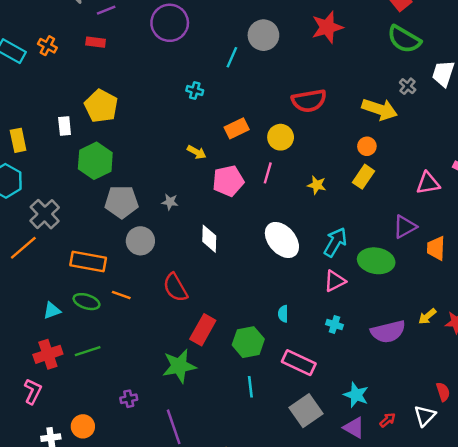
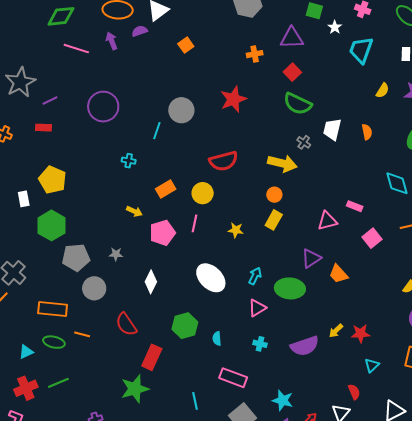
white diamond: (209, 239) -> (151, 282), turned 30
cyan arrow: (335, 242) -> (255, 276), size x0.7
orange trapezoid: (436, 248) -> (338, 274), turned -40
green hexagon: (248, 342) -> (185, 326), moved

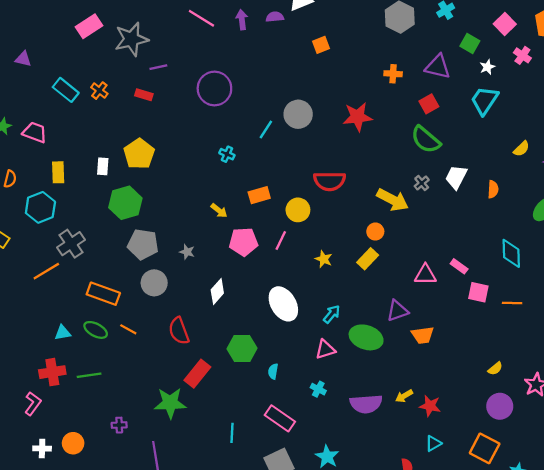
cyan trapezoid: (361, 50) -> (484, 100), moved
pink square: (372, 238) -> (478, 292), moved, turned 36
orange trapezoid: (338, 274) -> (423, 335), turned -70

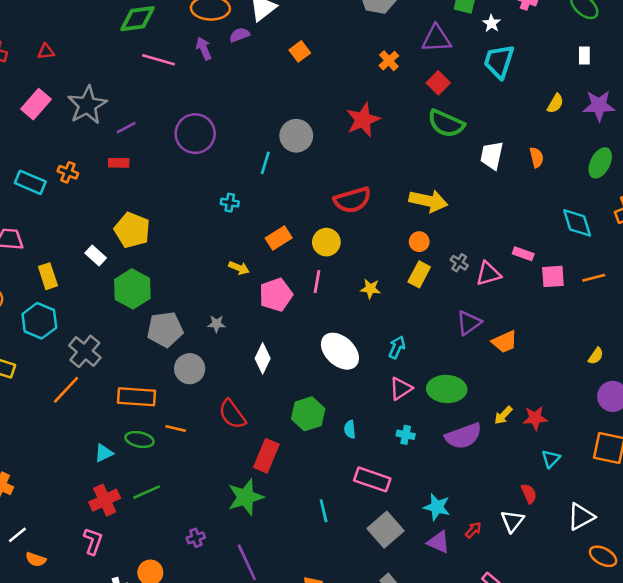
orange cross: (393, 74) -> (389, 61), turned -30
white rectangle: (103, 166) -> (96, 256), turned -36
gray cross: (422, 183) -> (459, 263), moved
green ellipse: (366, 337) -> (447, 389), moved

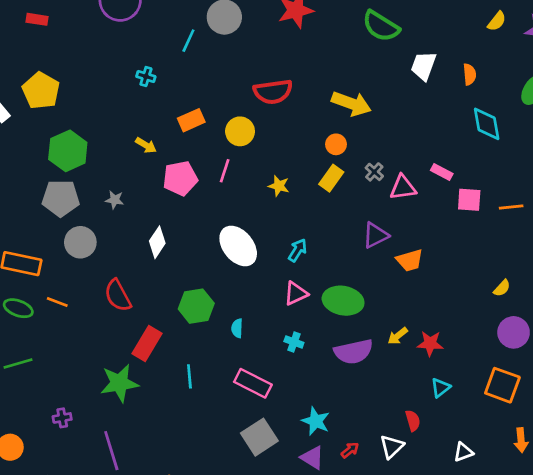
cyan diamond: (577, 223) -> (487, 124), moved
green hexagon: (132, 289) -> (68, 151), moved
cyan line: (324, 511) -> (189, 376), moved
white triangle: (581, 517) -> (463, 452), size x0.7

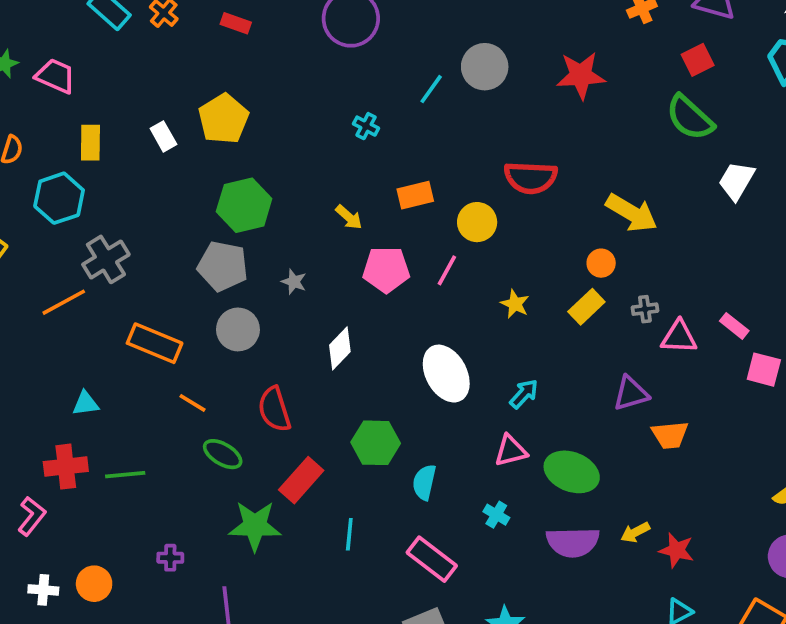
gray cross: (374, 172) -> (645, 309), turned 30
green ellipse: (18, 308) -> (223, 454), moved
cyan semicircle: (237, 328) -> (424, 482), size x1.4

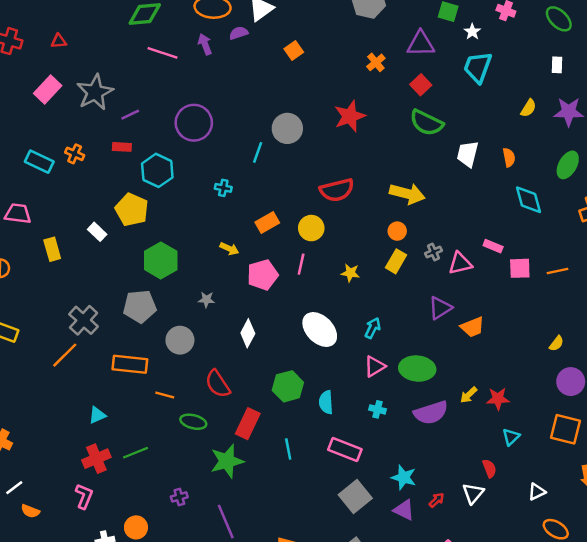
cyan hexagon: (59, 198) -> (157, 170), moved
gray pentagon: (223, 266) -> (140, 306), moved

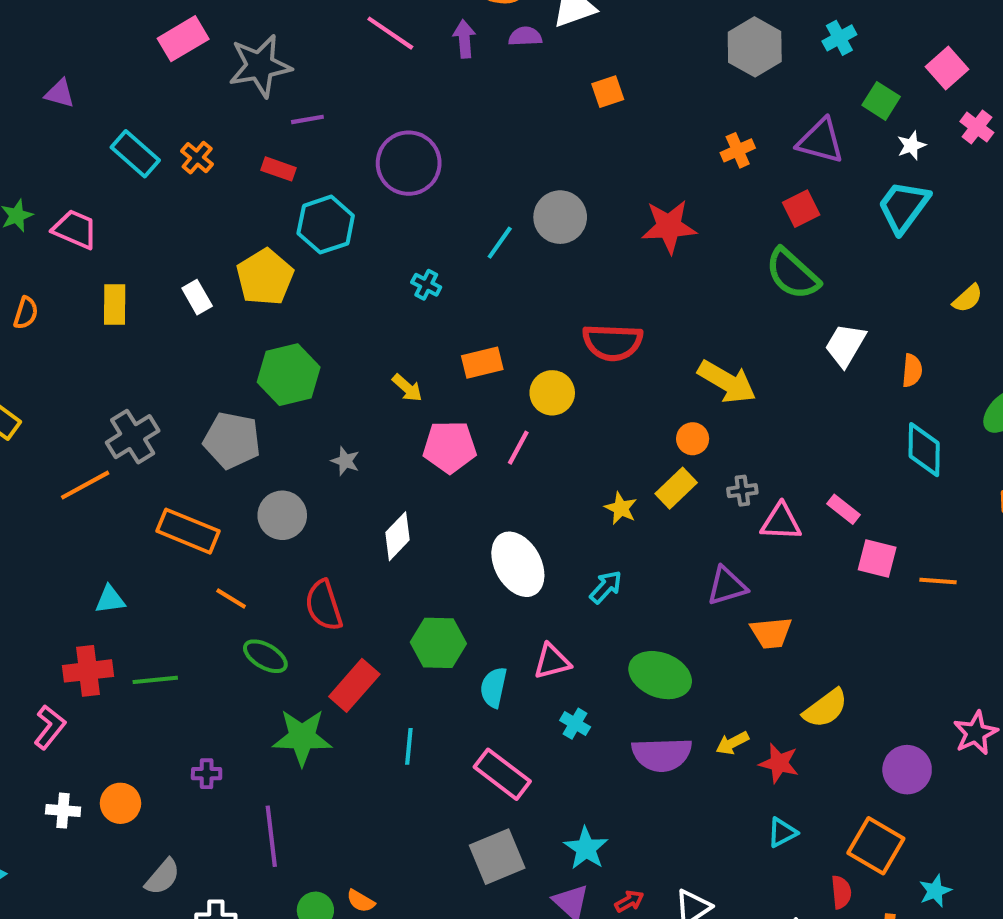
yellow star: (350, 273) -> (621, 508), moved
yellow semicircle: (556, 343) -> (825, 708), moved, size x1.6
pink triangle: (375, 366) -> (552, 661), moved
red semicircle: (489, 468) -> (841, 892), moved

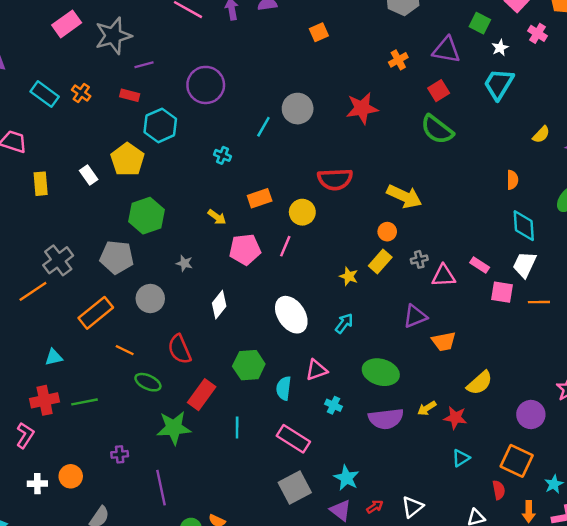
white trapezoid: (845, 345) -> (525, 265), moved
orange rectangle: (188, 531) -> (96, 313), turned -56

